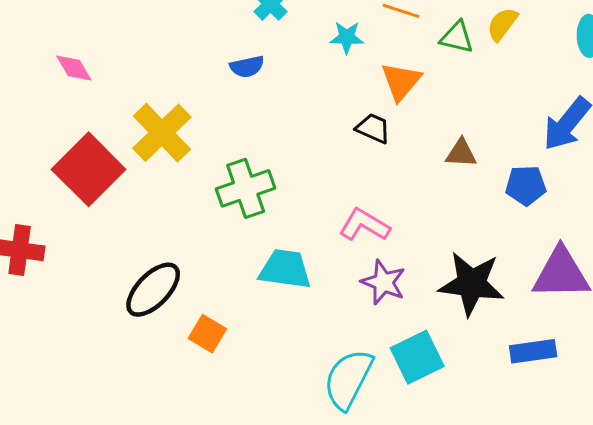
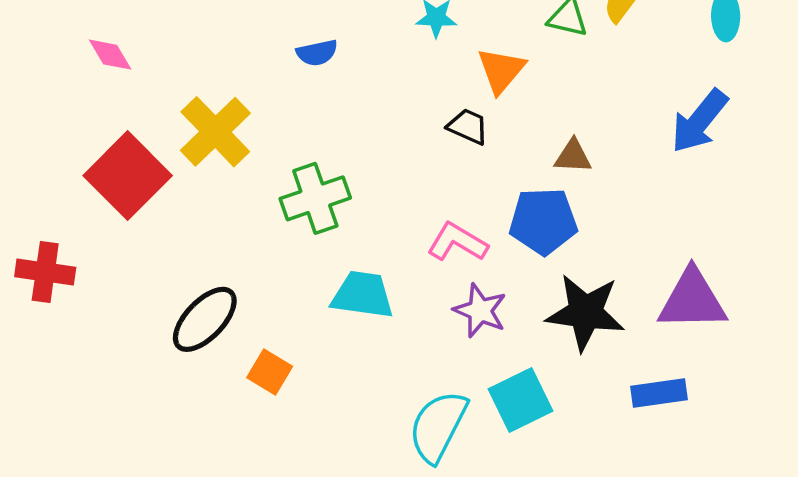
blue pentagon: (526, 185) -> (543, 221), moved, size x1.4

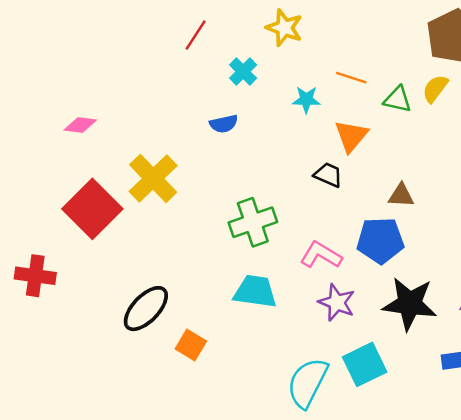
pink diamond: (110, 55) -> (80, 125), turned -52
green cross: (315, 198) -> (253, 222), moved

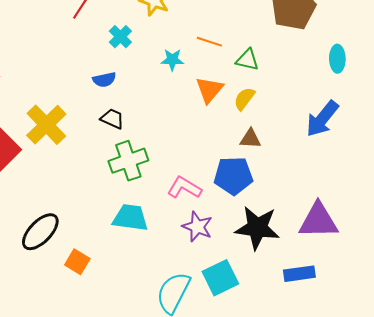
yellow semicircle: (435, 89) -> (244, 99), moved
black trapezoid: (328, 175) -> (112, 119), moved

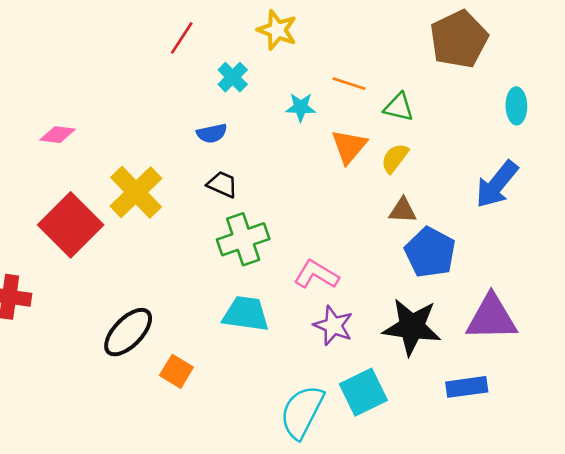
blue pentagon: (233, 176) -> (430, 252), moved, turned 30

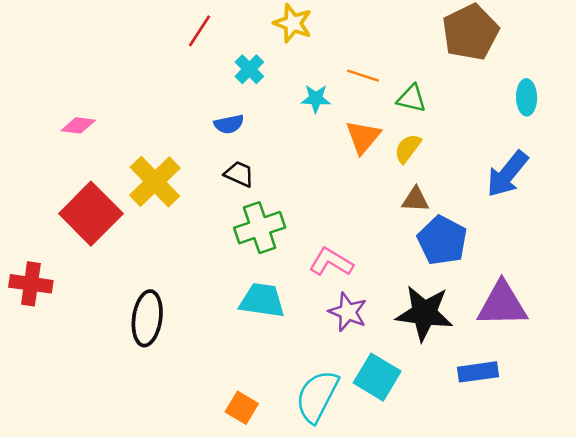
black ellipse: (128, 332) -> (147, 318), turned -36
orange square: (176, 371) -> (242, 408), moved
cyan square: (363, 392) -> (377, 377), turned -33

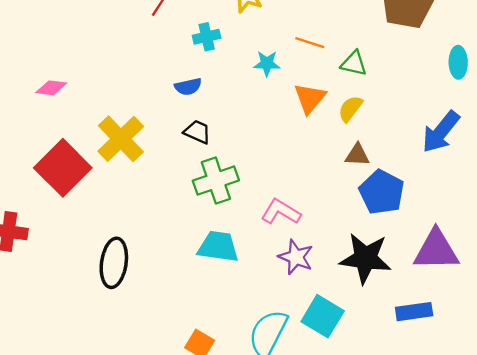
cyan cross: (249, 69) -> (207, 37), turned 32

